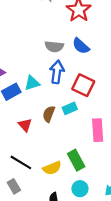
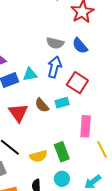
brown semicircle: (49, 114) -> (42, 105), turned -70
red triangle: (25, 125) -> (18, 113), size x1.5

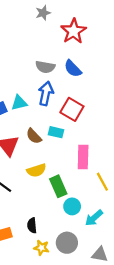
cyan rectangle: (62, 103) -> (56, 132), turned 32
yellow semicircle: (38, 156) -> (36, 170), moved
cyan circle: (62, 179) -> (72, 206), moved

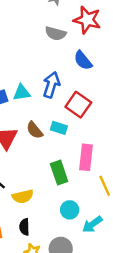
red star: (74, 31) -> (87, 20), turned -30
gray semicircle: (45, 67) -> (56, 33), moved
yellow semicircle: (36, 170) -> (23, 197), moved
green rectangle: (58, 186) -> (59, 173), moved

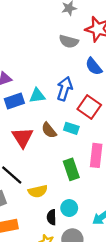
cyan circle: (70, 210) -> (69, 208), moved
black semicircle: (24, 227) -> (52, 217), moved

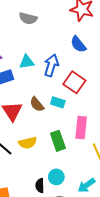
gray semicircle: (69, 41) -> (28, 18), moved
cyan triangle: (37, 96) -> (27, 62), moved
yellow semicircle: (38, 191) -> (28, 143), moved

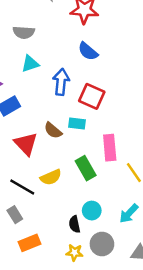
cyan triangle: (27, 62) -> (30, 64), moved

